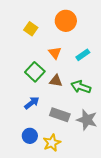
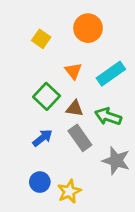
cyan rectangle: (83, 55) -> (111, 74), size x1.5
gray rectangle: (60, 115) -> (80, 138), moved, turned 36

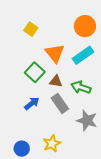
orange circle: (88, 28) -> (85, 26), moved
orange triangle: (73, 71) -> (55, 53), size x1.5
blue circle: (40, 182) -> (22, 149), moved

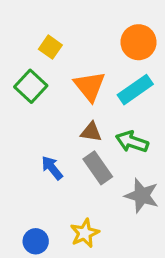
green square: (35, 72) -> (31, 86), moved
blue arrow: (32, 103) -> (52, 168), turned -91

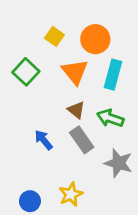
orange circle: (139, 42) -> (95, 39), moved
yellow square: (50, 47) -> (54, 36), moved
cyan rectangle: (135, 90) -> (113, 75), turned -40
brown triangle: (91, 132) -> (76, 110), turned 30

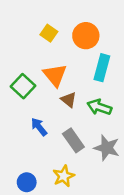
green square: (26, 72) -> (23, 86), moved
orange triangle: (75, 72) -> (55, 75), moved
gray rectangle: (82, 140) -> (73, 140), moved

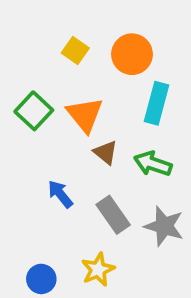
green square: (23, 86) -> (34, 111), moved

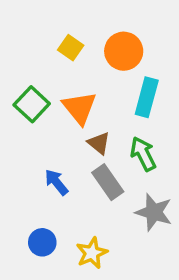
green arrow: (153, 164) -> (143, 154), turned 44
gray rectangle: (113, 215) -> (108, 182), moved
blue circle: (41, 279) -> (42, 242), moved

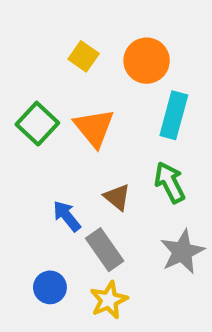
brown triangle: (99, 143) -> (117, 197), moved
gray rectangle: (108, 182) -> (105, 250), moved
gray star: (154, 212) -> (182, 252), turned 30

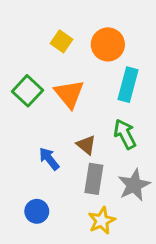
gray rectangle: (105, 250) -> (94, 179), moved, turned 44
yellow star: (109, 300) -> (102, 221), moved

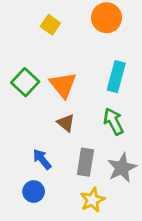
yellow square: (61, 41) -> (50, 25), moved
orange circle: (108, 44) -> (106, 18), moved
brown triangle: (86, 145) -> (66, 123), moved
blue arrow: (49, 159) -> (42, 159), moved

